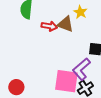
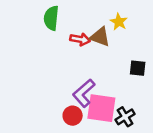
purple L-shape: (81, 69) -> (84, 93), moved
red circle: (16, 87) -> (73, 116), moved

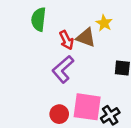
red arrow: (80, 39) -> (66, 40), turned 54
purple L-shape: (84, 93) -> (63, 69), moved

